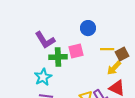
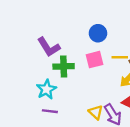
pink square: (76, 51) -> (95, 60), moved

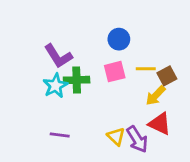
cyan star: (46, 89) -> (55, 86), moved

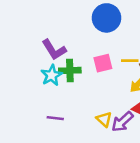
blue circle: (119, 39) -> (107, 18), moved, size x1.5
purple arrow: (137, 139) -> (122, 122), turned 80

